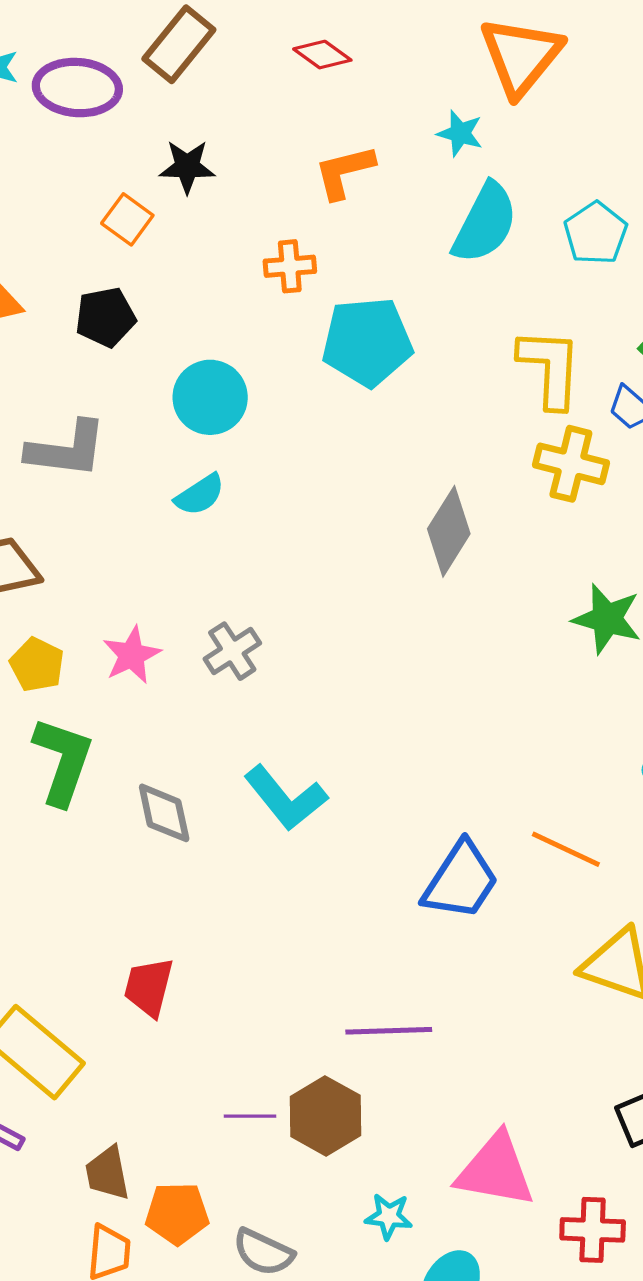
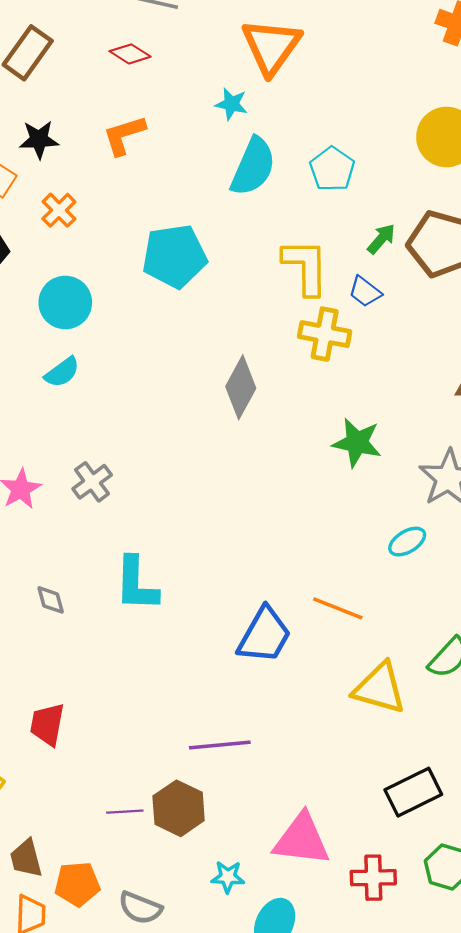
orange L-shape: (344, 172) -> (124, 135), moved
orange cross: (290, 266) -> (59, 210), moved, turned -36
cyan L-shape: (286, 798) -> (136, 584), turned 44
gray diamond: (164, 813) -> (51, 600), size x0.7

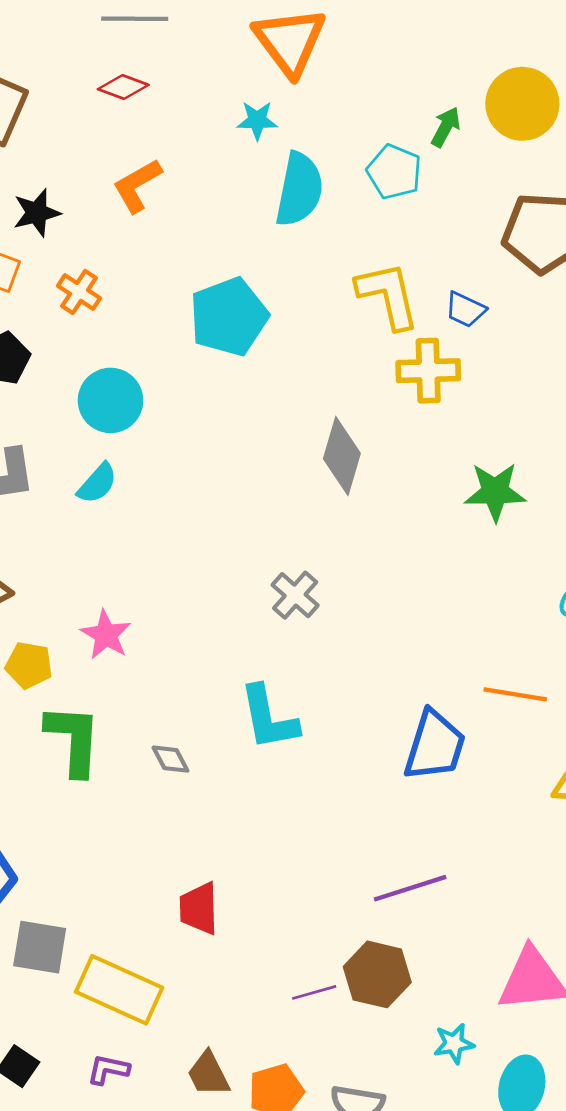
green arrow: (381, 239) -> (446, 127), moved
cyan semicircle: (62, 372) -> (97, 483), moved
gray cross: (92, 482) -> (295, 595), moved

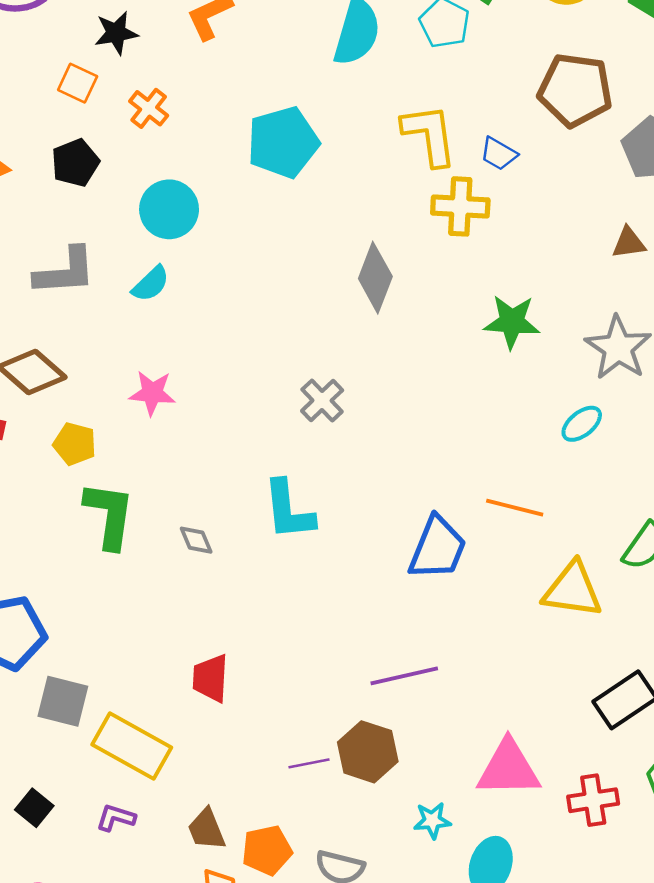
pink star: (106, 635) -> (152, 393), moved, turned -30

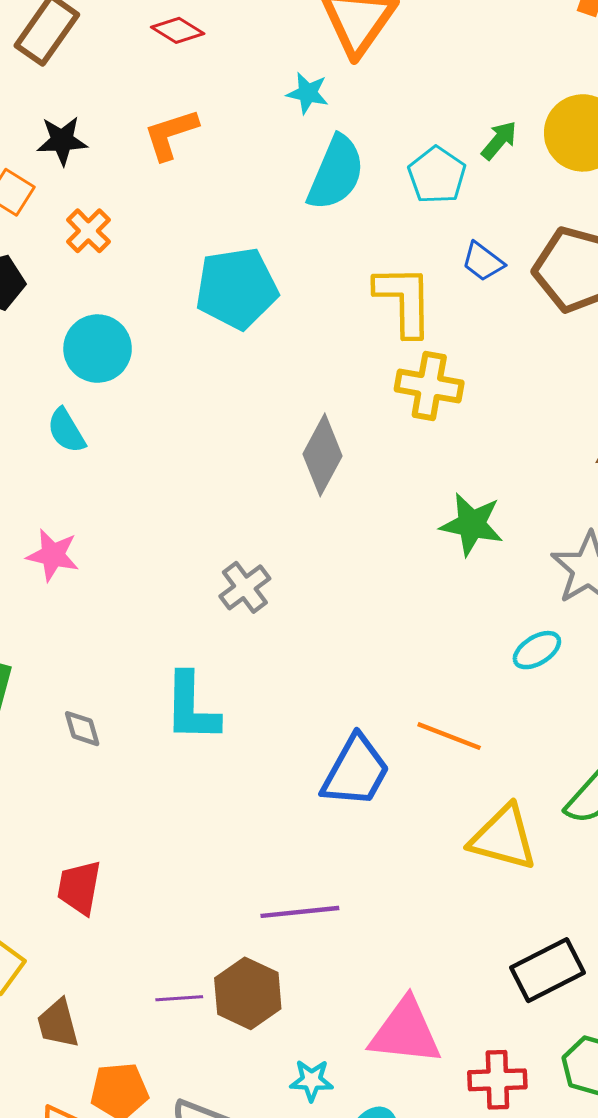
blue trapezoid: (499, 154) -> (483, 262), moved
cyan semicircle: (151, 284) -> (66, 431), turned 96
brown trapezoid: (207, 829) -> (58, 1024), moved

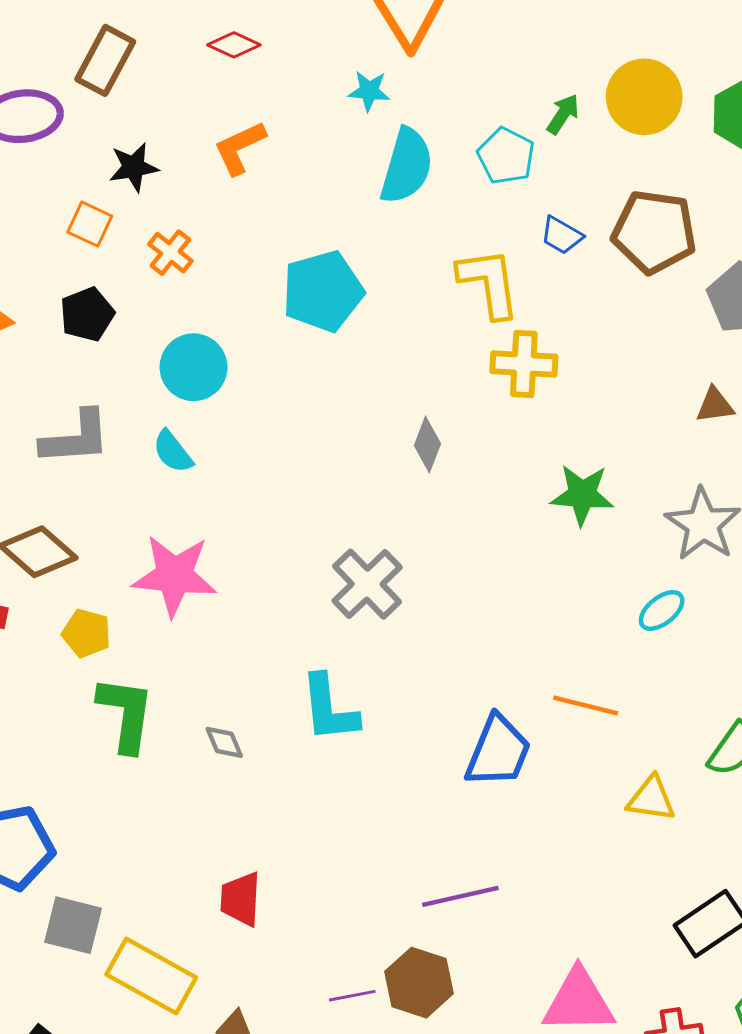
gray diamond: (323, 455) -> (427, 445), size x0.7
pink star: (53, 555) -> (174, 575), size x1.6
gray cross: (245, 587) -> (367, 584), size x1.4
yellow triangle: (503, 838) -> (651, 799), size x0.7

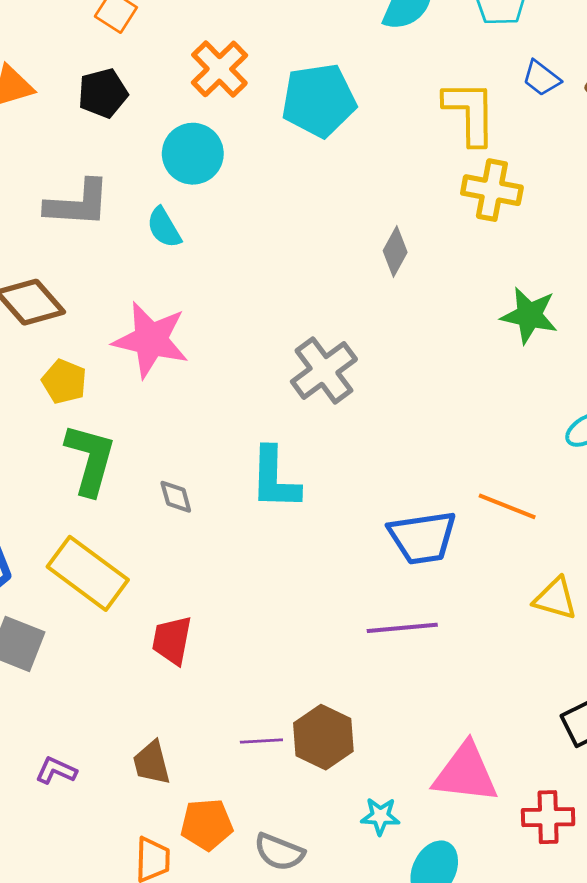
orange cross: (170, 253) -> (219, 69), moved, size x1.4
blue trapezoid: (498, 751) -> (422, 537), turned 52
purple line: (460, 896) -> (402, 628), moved
yellow rectangle: (151, 976) -> (88, 573), moved

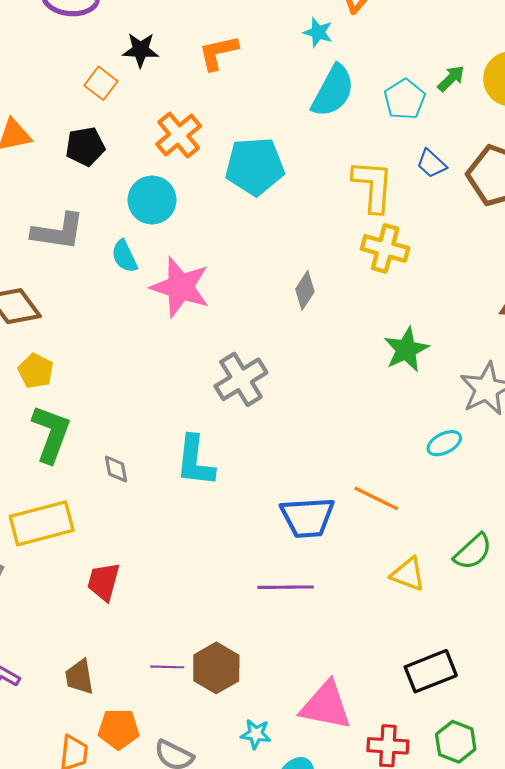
green star: (529, 315) -> (406, 350), turned 30
pink star: (151, 340) -> (180, 287), moved
yellow rectangle: (88, 573) -> (42, 523), turned -56

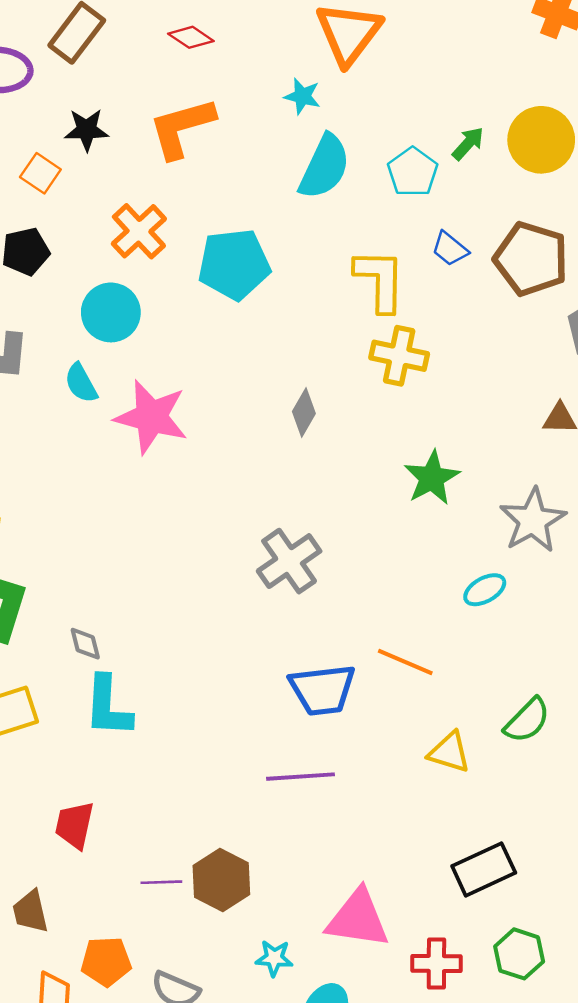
orange L-shape: (218, 53) -> (182, 128), size x1.4
gray cross: (241, 379) -> (289, 561), moved
cyan L-shape: (195, 461) -> (108, 706), moved
red trapezoid: (104, 582) -> (75, 825), moved
brown trapezoid: (79, 677) -> (30, 912), moved

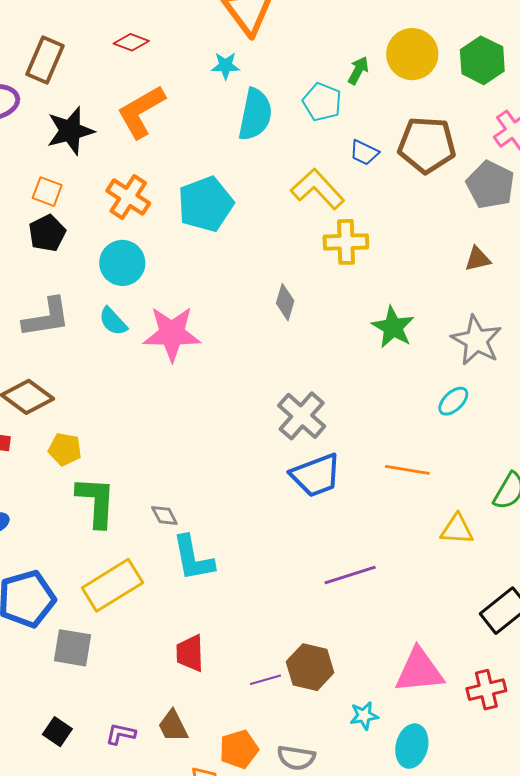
black star: (87, 130) -> (70, 131), size x1.4
orange square: (40, 173) -> (47, 192), moved
yellow L-shape: (380, 280) -> (318, 189), turned -30
blue trapezoid: (323, 690) -> (316, 475), moved

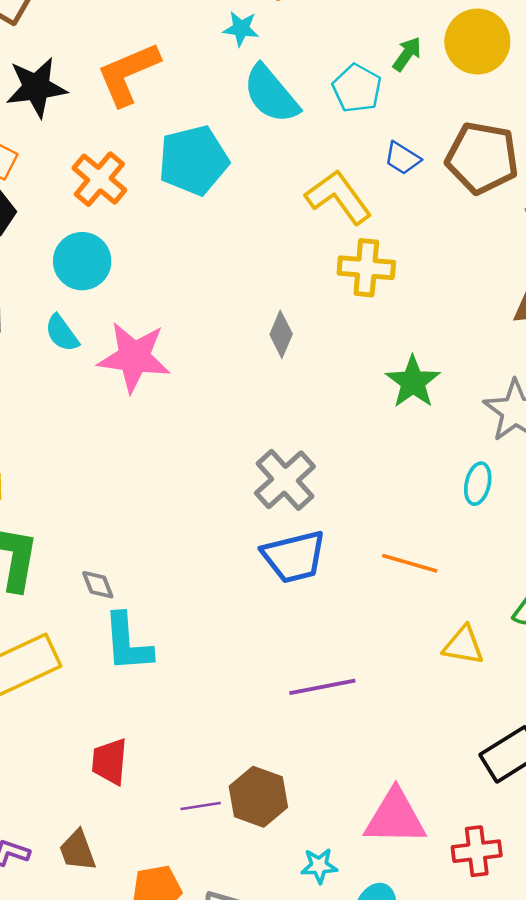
cyan semicircle: (255, 114) -> (271, 94), turned 122
cyan pentagon: (206, 204) -> (193, 160), moved
cyan ellipse: (453, 401) -> (478, 484), turned -40

